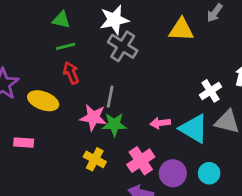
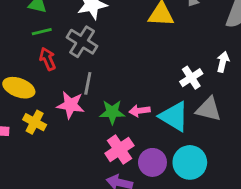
gray cross: (123, 46) -> (82, 42), moved
green star: (114, 124) -> (112, 112), moved
yellow cross: (95, 159) -> (35, 122), moved
cyan circle: (209, 173) -> (190, 162), size x1.5

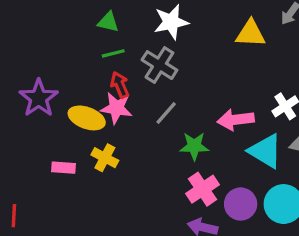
gray line: (88, 83) -> (166, 113), turned 30
pink star: (71, 105) -> (116, 108), moved
pink arrow: (140, 111) -> (236, 120), moved, size x1.5

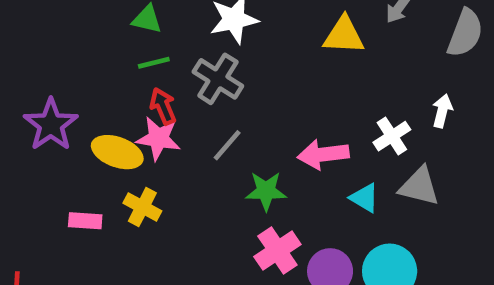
cyan triangle: (265, 151) -> (364, 198), size x0.6

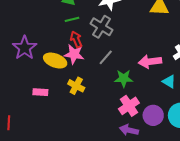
yellow cross: (142, 207) -> (76, 86), moved

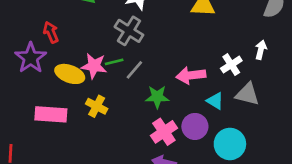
green line: (72, 19) -> (114, 62), moved
red arrow: (76, 39) -> (51, 32), moved
pink rectangle: (40, 92) -> (51, 114), size x1.6
purple circle: (153, 115) -> (195, 126), moved

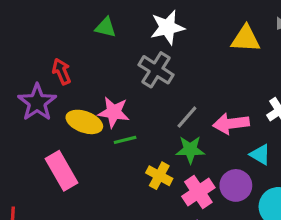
green line: (114, 62) -> (125, 140), moved
gray line: (134, 70) -> (187, 117), moved
yellow cross: (97, 106) -> (159, 176), moved
pink rectangle: (51, 114) -> (62, 171), turned 56

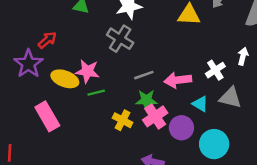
red arrow: (62, 71) -> (47, 40), turned 72
gray line: (187, 117) -> (144, 75), turned 30
pink cross: (198, 192) -> (155, 116), moved

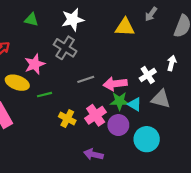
pink star: (87, 71) -> (35, 64), moved, turned -30
green star: (146, 100) -> (119, 101), moved

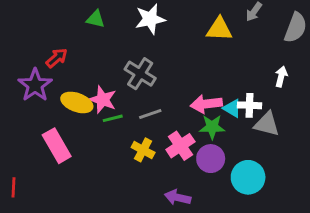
gray cross: (65, 48) -> (140, 74), moved
pink star: (35, 64) -> (103, 100), moved, turned -30
white cross: (148, 75) -> (249, 105), moved, turned 35
gray line: (86, 79) -> (150, 114), moved
cyan triangle: (135, 104) -> (232, 108), moved

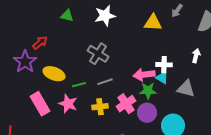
pink star: (103, 100) -> (68, 104), moved
white cross: (249, 105) -> (164, 65), moved
yellow cross: (143, 150) -> (100, 107), turned -35

